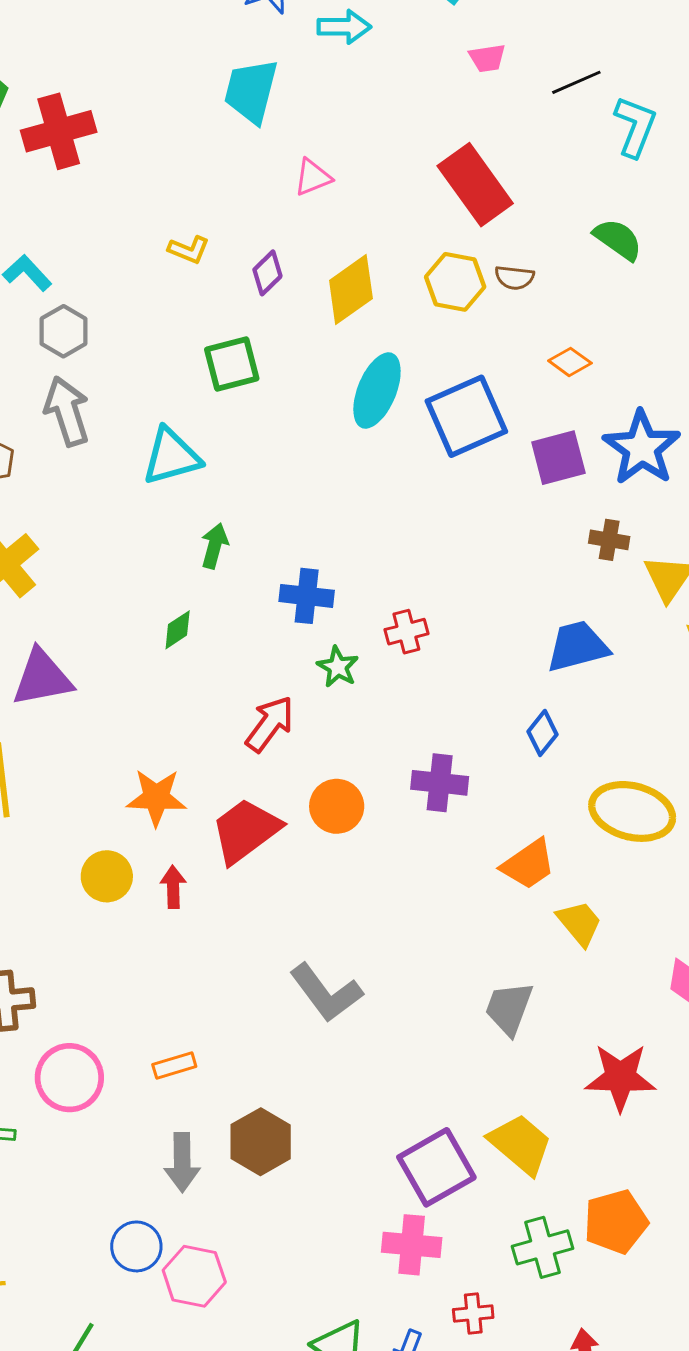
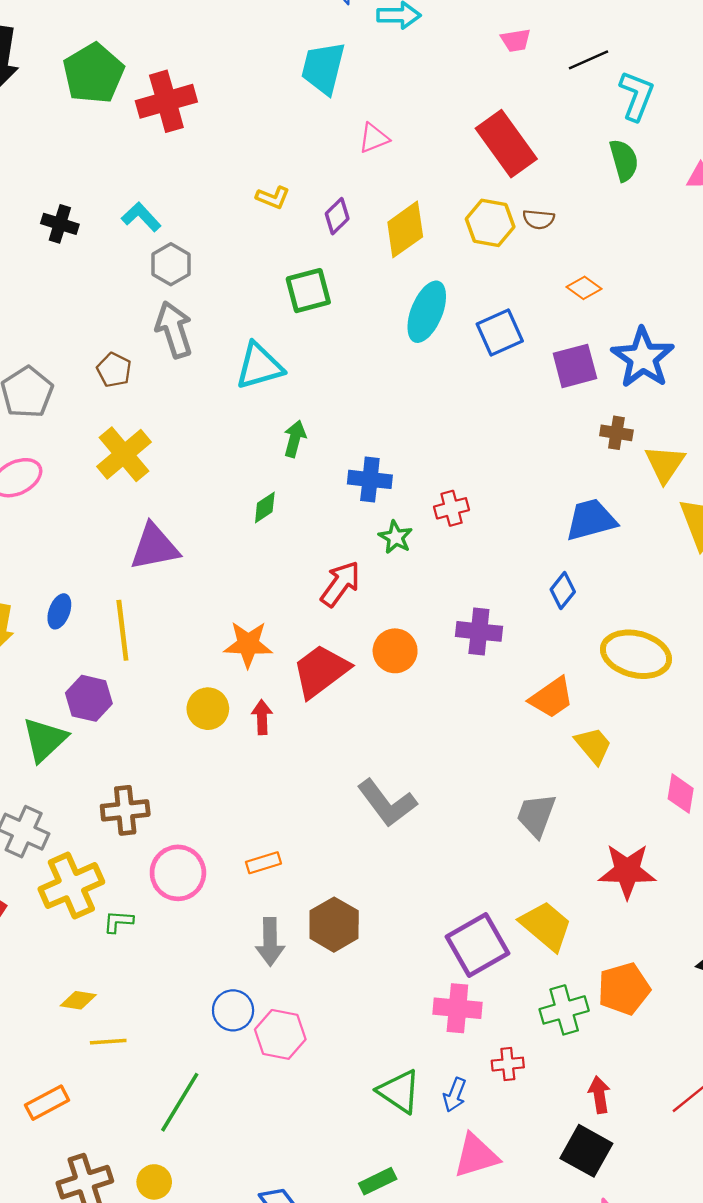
green semicircle: (618, 239) -> (624, 160), moved, turned 39
blue square: (466, 416) -> (500, 332), size x0.7

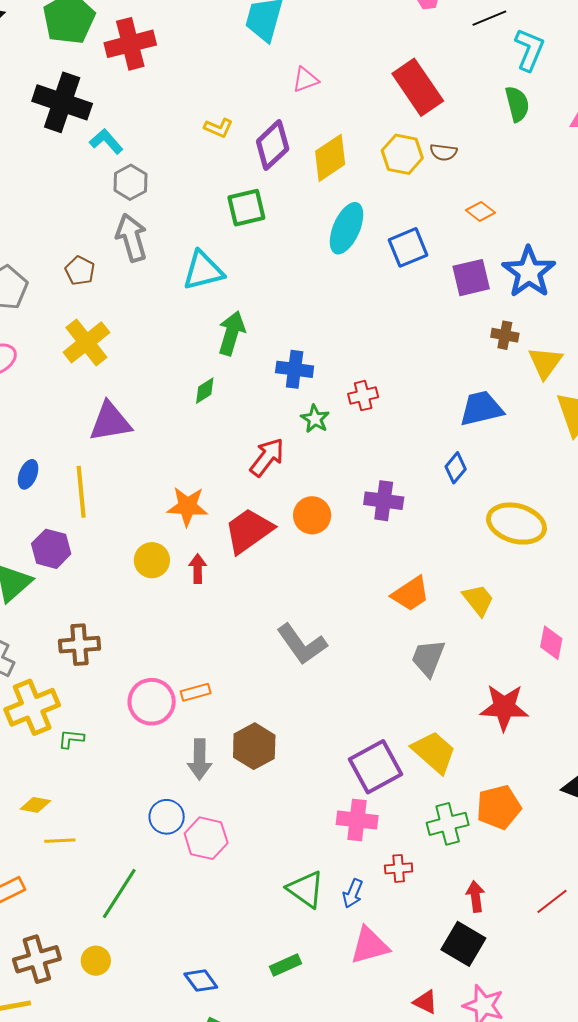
purple diamond: (337, 216) -> (273, 145), size x1.6
black cross: (60, 224) -> (62, 102), moved, size x1.8
green arrow: (295, 439) -> (232, 333), size x1.4
orange trapezoid: (552, 698) -> (411, 594), moved
pink circle: (178, 873) -> (152, 702), moved

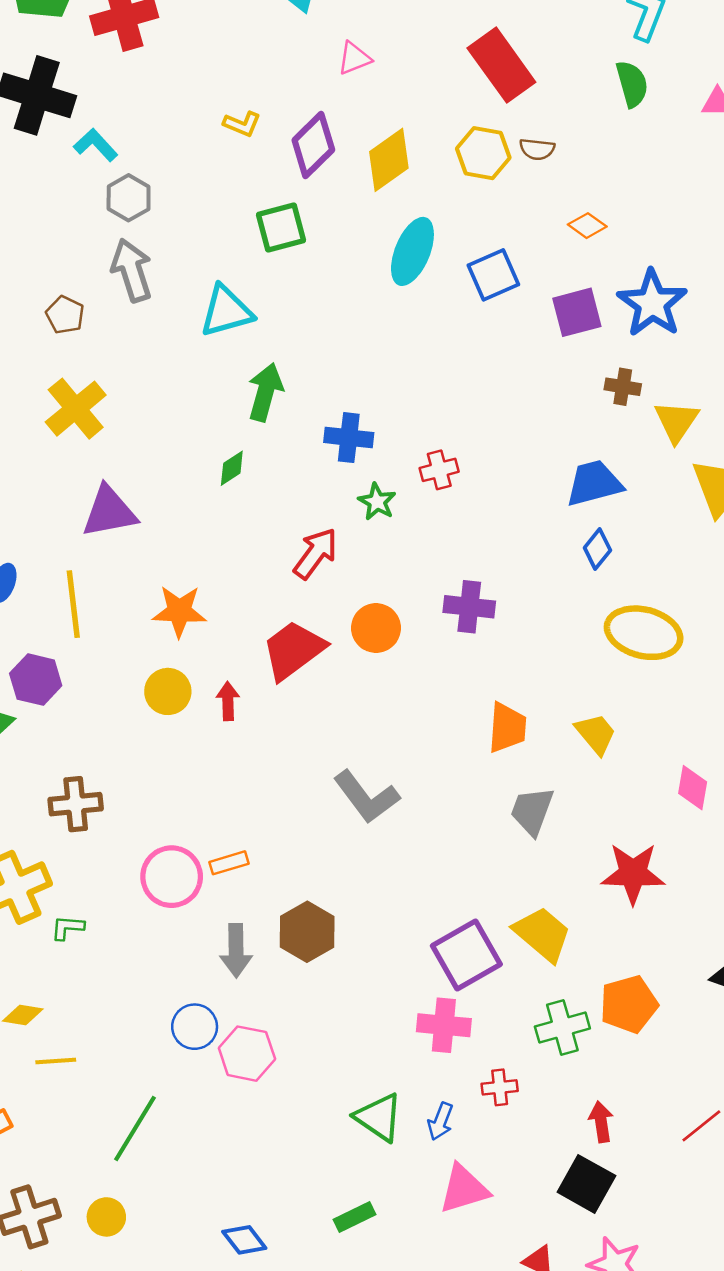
blue diamond: (456, 468) -> (597, 549), moved
orange star: (187, 506) -> (179, 611), moved
orange trapezoid: (411, 594) -> (507, 728), turned -51

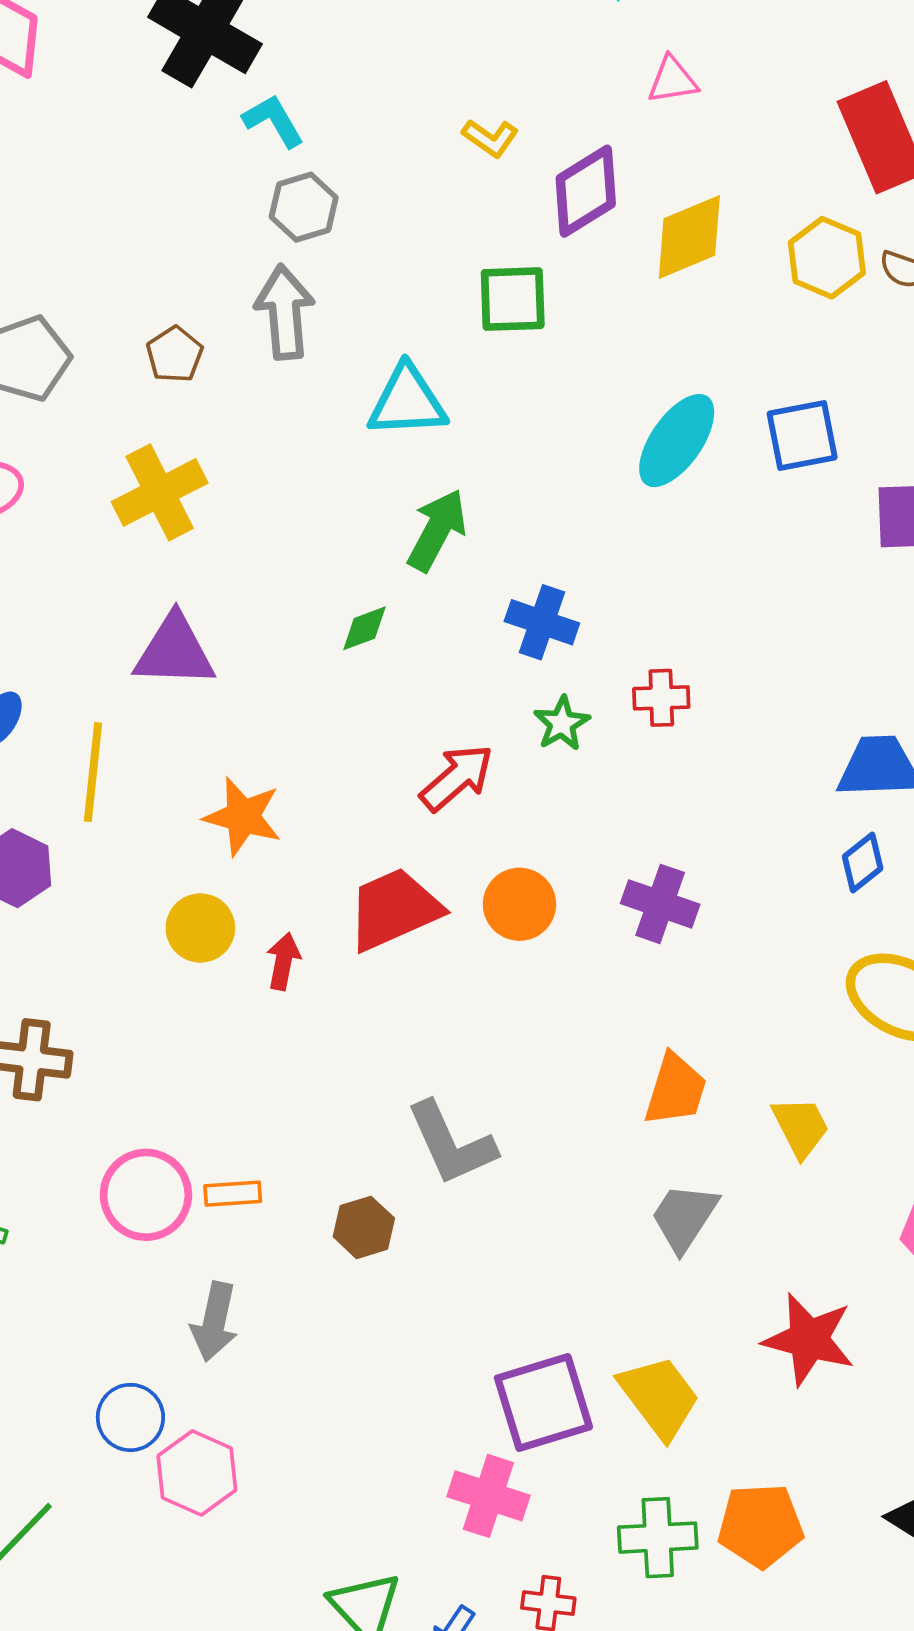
cyan ellipse: (412, 251) -> (677, 441), moved
brown hexagon: (307, 932) -> (364, 1227), moved, size x0.7

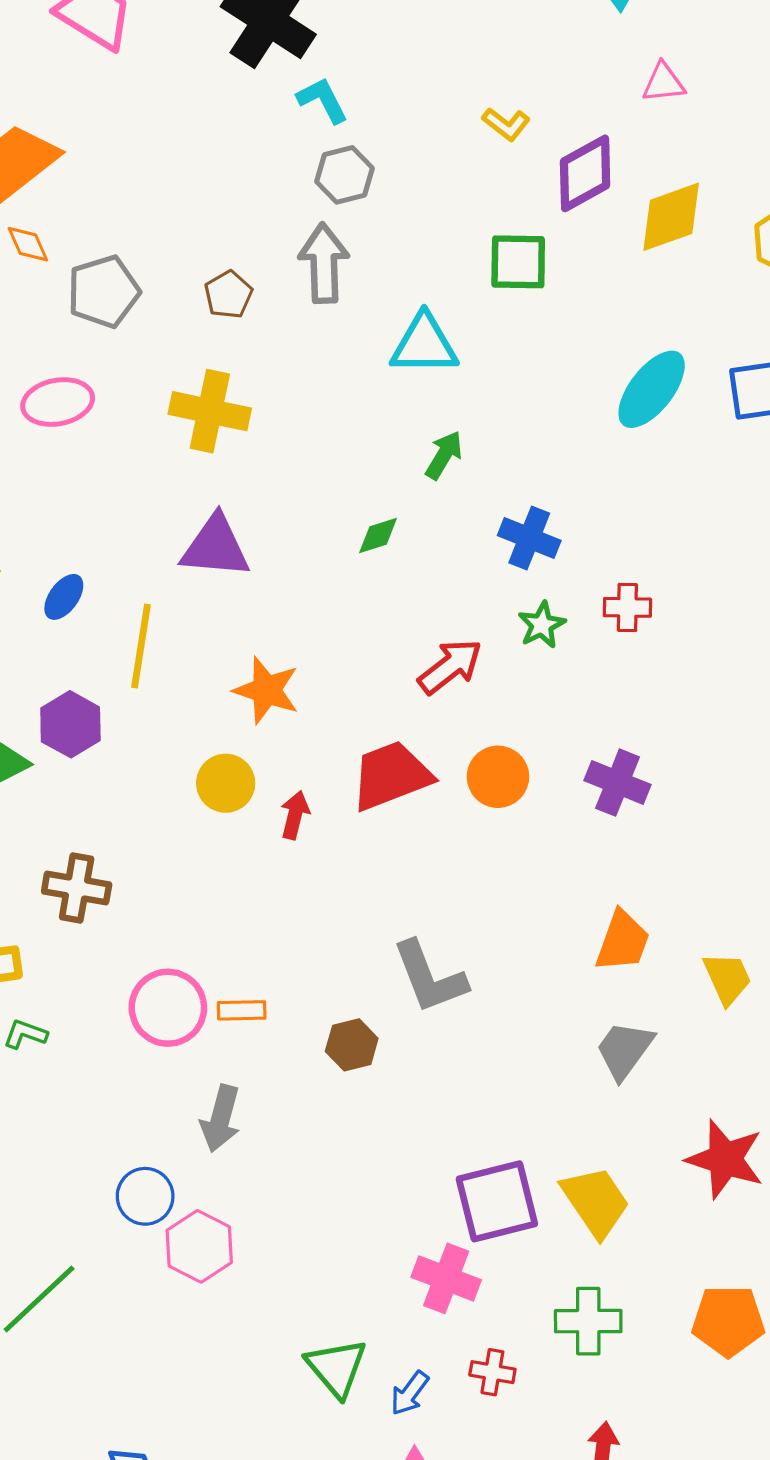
yellow cross: (160, 492) -> (210, 411), turned 36
green arrow: (437, 530) -> (444, 455), size x0.7
orange pentagon: (760, 1526) -> (728, 1321), moved

